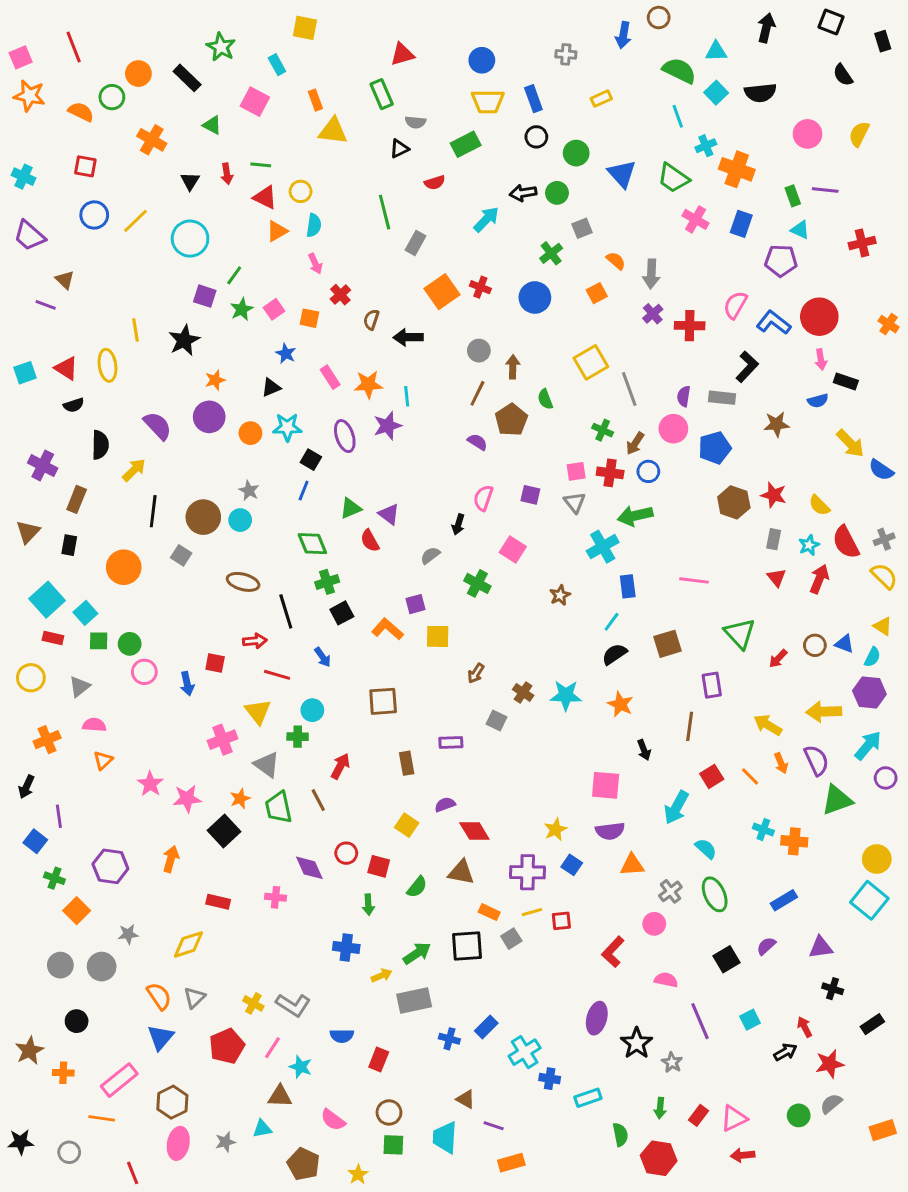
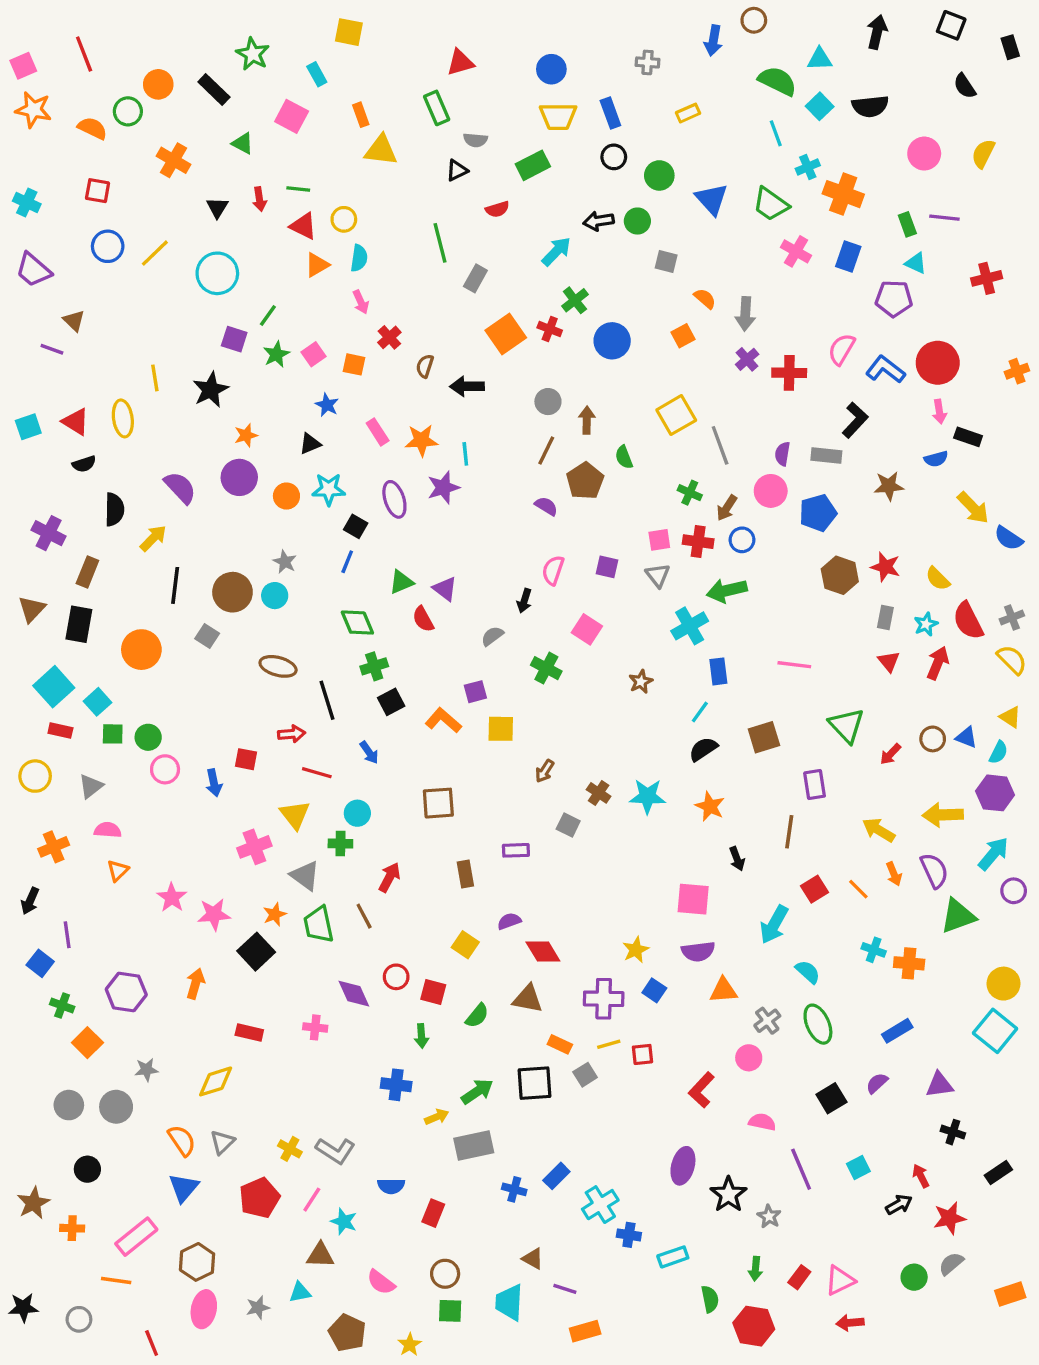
gray square: (582, 228) -> (666, 262), turned 36
green cross: (551, 253) -> (575, 300), moved
orange cross: (889, 324) -> (1017, 371), turned 36
black rectangle: (69, 545) -> (79, 624), size x1.5

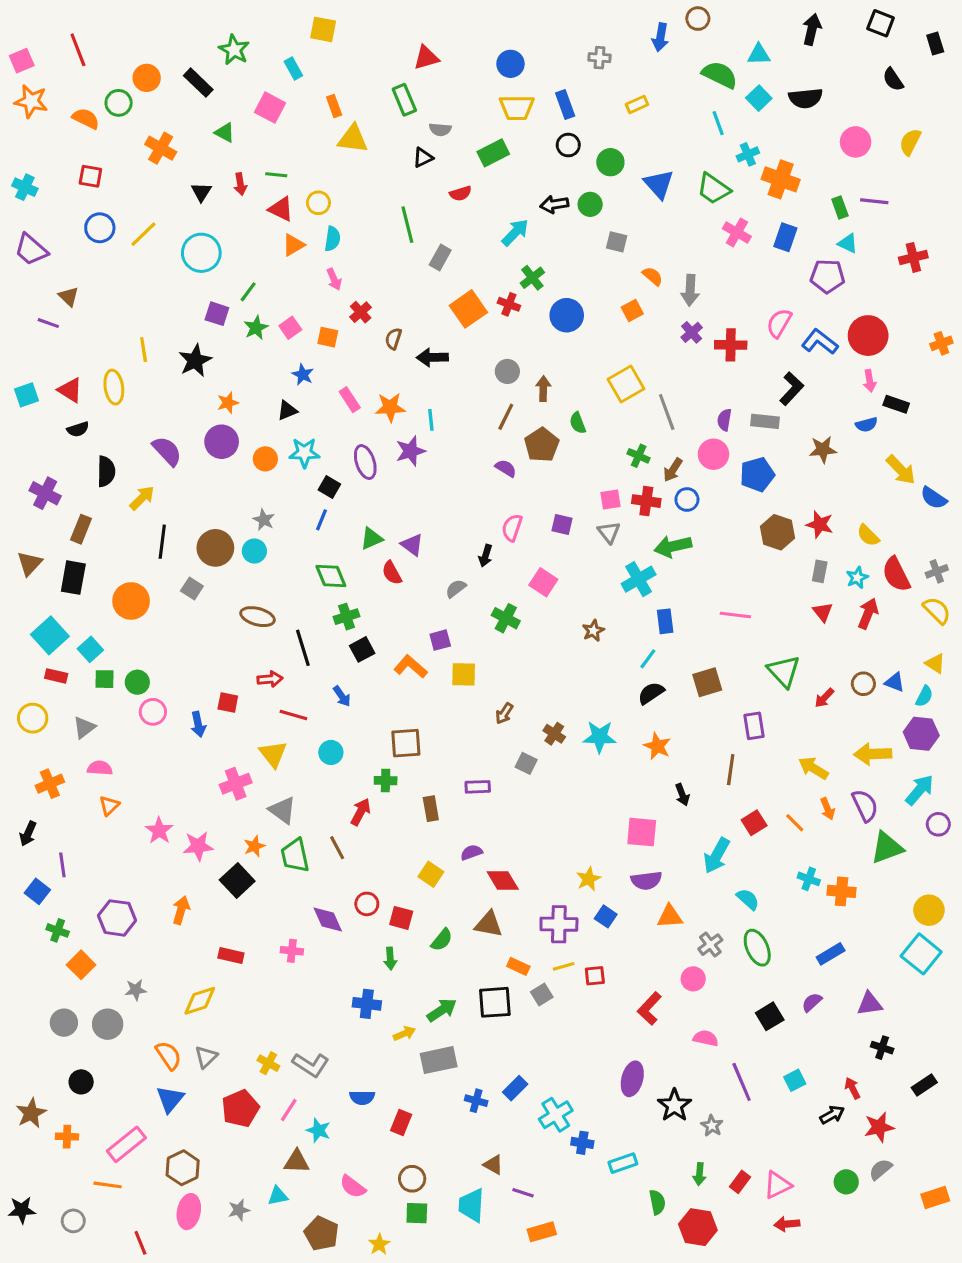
green cross: (340, 844) -> (386, 781), moved

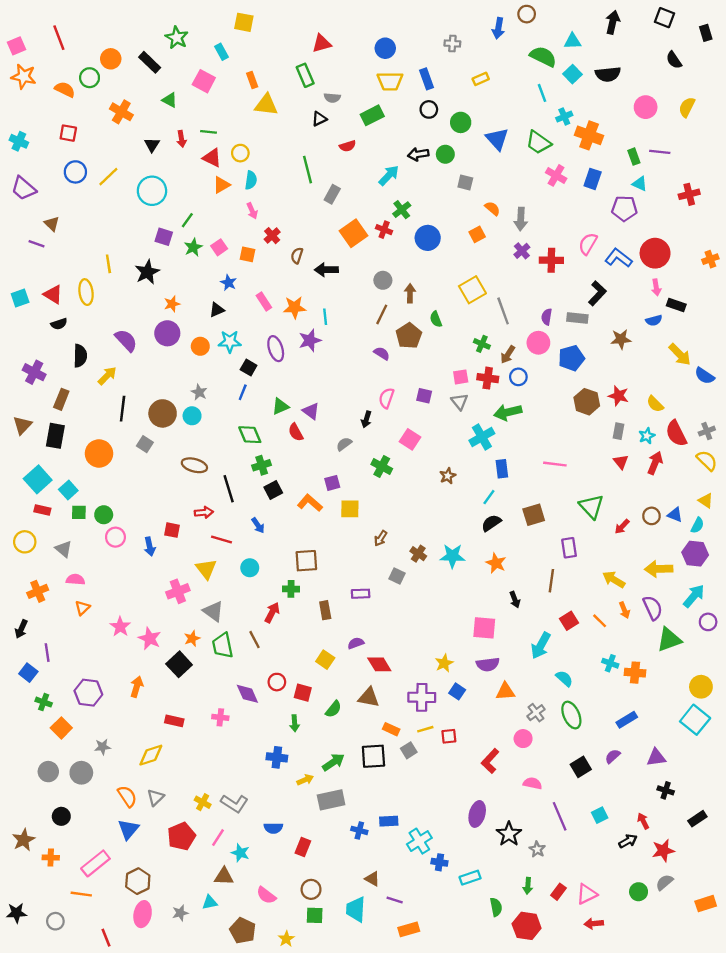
gray triangle: (84, 727) -> (64, 549), turned -42
pink star: (198, 846) -> (150, 638), turned 30
blue rectangle: (515, 1088) -> (389, 821), turned 42

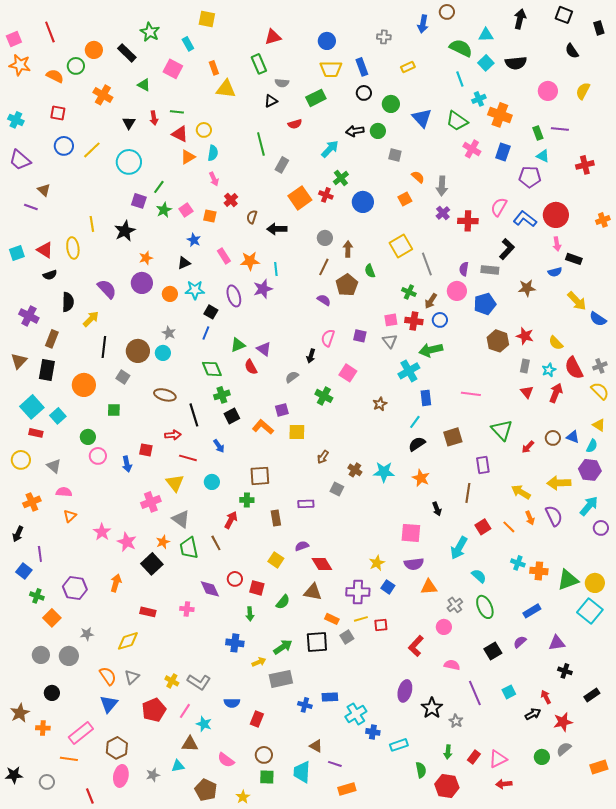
green square: (79, 512) -> (114, 410), moved
green triangle: (669, 640) -> (568, 580), moved

